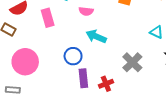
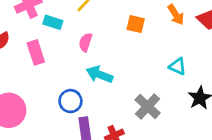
pink semicircle: (86, 11) -> (85, 42), turned 104

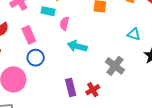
cyan rectangle: (53, 22) -> (48, 11), moved
blue circle: (70, 101) -> (36, 58), moved

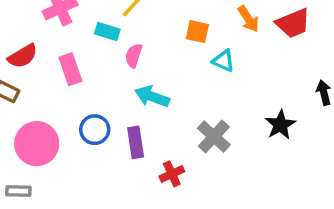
cyan triangle: (134, 34) -> (223, 61), moved
blue circle: (36, 58) -> (95, 130), moved
purple rectangle: (71, 87) -> (136, 142), moved

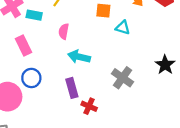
cyan rectangle: (107, 32) -> (34, 15), moved
blue circle: (95, 130) -> (31, 78), moved
red cross: (172, 174) -> (89, 106), moved, turned -35

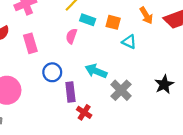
cyan rectangle: (34, 15) -> (88, 20), moved
cyan arrow: (79, 57) -> (96, 71), moved
blue circle: (31, 78) -> (52, 72), moved

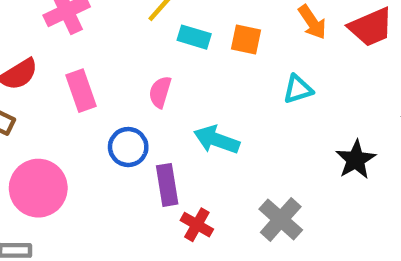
pink semicircle: (71, 36) -> (160, 92), moved
cyan triangle: (129, 42) -> (298, 89), moved, turned -40
gray cross: (121, 90) -> (281, 219), moved

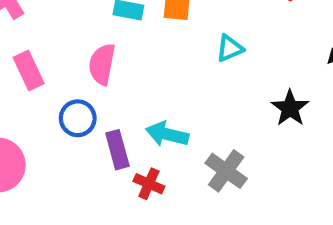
pink semicircle: (160, 92) -> (102, 64), size x1.4
cyan arrow: (217, 140) -> (167, 134), moved

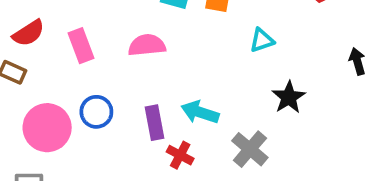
pink semicircle: (102, 64) -> (147, 45), turned 69
black star: (290, 108) -> (289, 97), moved
blue circle: (78, 118) -> (96, 112), moved

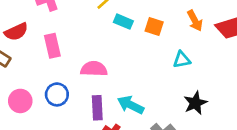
pink semicircle: (147, 45) -> (94, 69), moved
pink circle: (47, 128) -> (20, 101), size x0.7

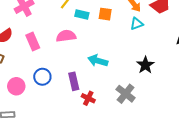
cyan triangle: (182, 60) -> (137, 24), moved
pink semicircle: (94, 69) -> (66, 36), moved
cyan arrow: (131, 105) -> (98, 61), moved

